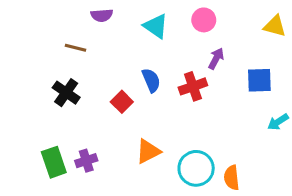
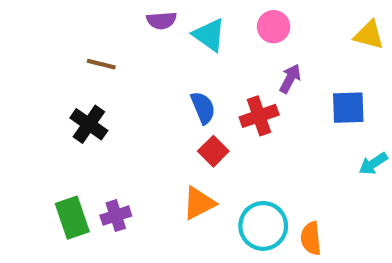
purple semicircle: (102, 15) -> (161, 20), moved
red square: (122, 102) -> (213, 151), moved

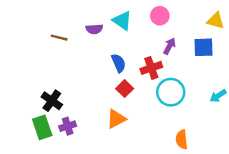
purple semicircle: (161, 20) -> (94, 29), moved
blue square: (348, 108) -> (203, 47), moved
black cross: (89, 124) -> (52, 101), moved
cyan circle: (263, 226) -> (171, 92), moved

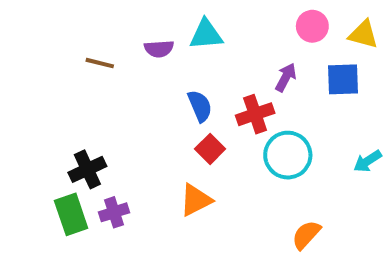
pink circle: (160, 16) -> (312, 26), moved
cyan triangle: (122, 21) -> (206, 34), turned -40
black cross: (52, 101) -> (87, 169), turned 30
orange semicircle: (182, 139) -> (306, 235), turned 48

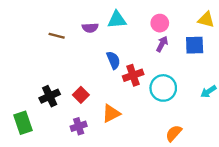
pink circle: (312, 26) -> (160, 23), moved
red cross: (255, 114) -> (133, 75), moved
red square: (210, 149) -> (81, 95), moved
purple cross: (114, 212) -> (79, 126), moved
green rectangle: (71, 214) -> (23, 123), moved

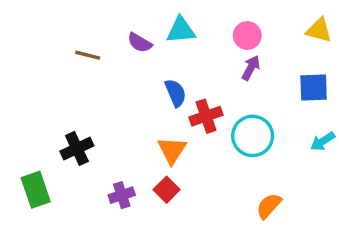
purple semicircle: (90, 28) -> (140, 43), turned 35
blue square: (195, 45) -> (314, 87), moved
red square: (81, 95) -> (167, 190), moved
orange triangle: (111, 113) -> (172, 150), moved, turned -30

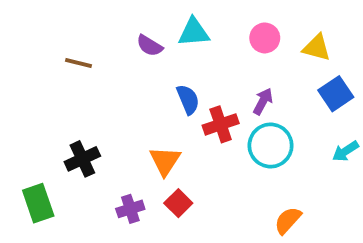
yellow triangle: (319, 30) -> (317, 48), moved
brown line: (88, 55) -> (78, 63), moved
purple arrow: (251, 68) -> (263, 101), moved
blue square: (314, 87) -> (336, 94), turned -32
orange triangle: (172, 150) -> (165, 161), moved

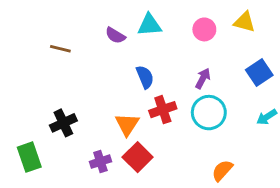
yellow triangle: (317, 48) -> (244, 22), moved
red cross: (221, 124) -> (163, 110), moved
red square: (178, 203) -> (138, 157), size x1.4

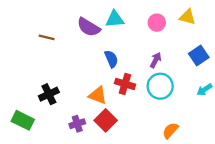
purple semicircle: (115, 35) -> (89, 27), size x1.5
red cross: (163, 110) -> (125, 84), turned 36
orange triangle: (127, 124) -> (98, 95), turned -42
green rectangle: (29, 157) -> (23, 120), turned -45

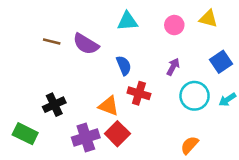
purple semicircle: (89, 27) -> (86, 44), moved
cyan circle: (160, 86) -> (195, 96), moved
purple cross: (77, 124) -> (86, 138), size x1.5

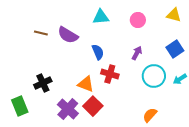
yellow triangle: (208, 19) -> (174, 15), moved
green rectangle: (25, 134) -> (20, 106), turned 42
purple cross: (86, 138) -> (68, 109), turned -30

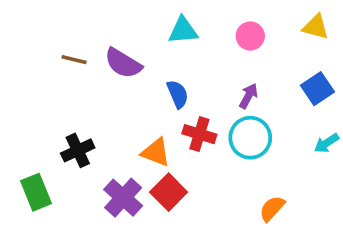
cyan circle: (154, 76) -> (250, 138), moved

